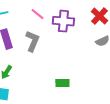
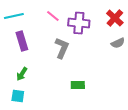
gray L-shape: (32, 41) -> (62, 48), moved

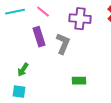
pink line: (53, 16) -> (43, 12), moved
purple rectangle: (22, 41) -> (39, 37), moved

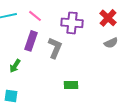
purple rectangle: (39, 37) -> (31, 41), turned 36
green arrow: (23, 70) -> (15, 66), moved

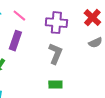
gray L-shape: (55, 48) -> (55, 54), moved

